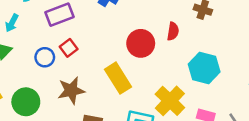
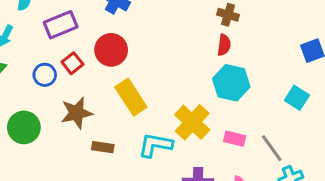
red semicircle: (173, 31) -> (224, 45), moved
red circle: (141, 43) -> (111, 50), moved

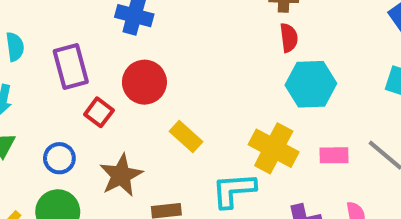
purple rectangle: (61, 25) -> (71, 67), turned -68
blue circle: (45, 75) -> (59, 158), moved
yellow rectangle: (131, 97) -> (186, 137), size x0.7

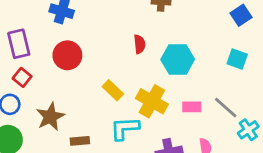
red semicircle: (289, 38) -> (140, 44), moved
red square: (99, 112) -> (22, 77), moved
yellow rectangle: (186, 137) -> (113, 90), moved

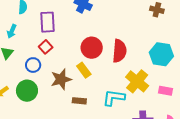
red semicircle: (140, 44) -> (119, 51), moved, size x1.6
red circle: (67, 55) -> (92, 48), moved
yellow rectangle: (113, 90) -> (84, 70), moved

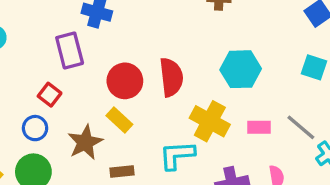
purple rectangle: (48, 22) -> (70, 51), moved

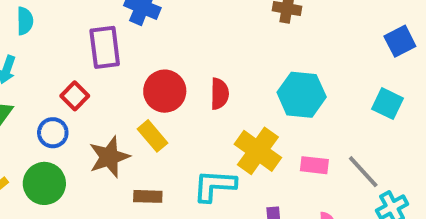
red semicircle: (171, 77) -> (219, 94), size x0.7

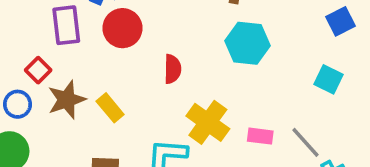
red circle: (165, 91) -> (122, 28), moved
cyan hexagon: (302, 95) -> (247, 43), moved
brown star: (109, 157) -> (67, 100), moved

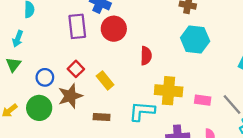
red square: (38, 70) -> (76, 69), moved
brown star: (67, 100) -> (70, 96), moved
yellow cross: (208, 122) -> (169, 91), turned -32

